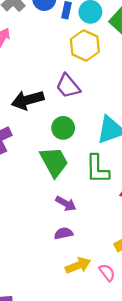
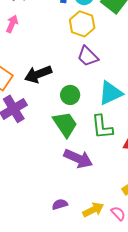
purple trapezoid: (68, 86) -> (88, 56), moved
purple arrow: (66, 204) -> (78, 159), size x1.6
purple semicircle: (64, 233) -> (60, 204), moved

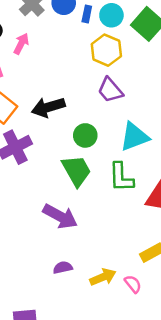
purple arrow: (78, 159) -> (60, 216), moved

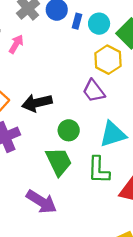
yellow hexagon: (106, 50) -> (108, 60), moved

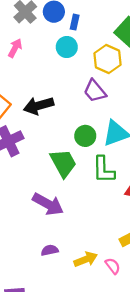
cyan circle: (99, 24) -> (67, 47), moved
green circle: (69, 130) -> (85, 136), moved

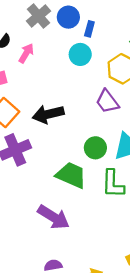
green trapezoid: (63, 163) -> (71, 175), turned -40

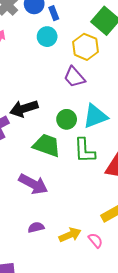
blue rectangle: (89, 29) -> (54, 13), turned -32
black arrow: (48, 114) -> (24, 109), moved

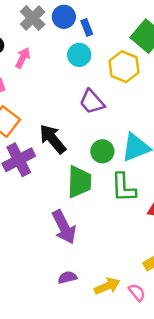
purple trapezoid: (74, 77) -> (92, 102), moved
black arrow: (24, 109) -> (53, 139), turned 68
green trapezoid: (47, 145) -> (79, 182), turned 72
purple arrow: (33, 184) -> (64, 227), turned 36

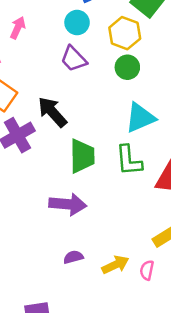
purple trapezoid: (92, 102) -> (74, 59), moved
green circle: (102, 151) -> (127, 67), moved
purple arrow: (64, 227) -> (68, 204), turned -56
pink semicircle: (137, 292) -> (147, 270), turned -126

